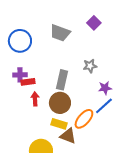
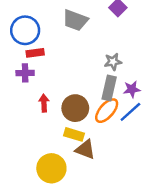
gray rectangle: (62, 80) -> (109, 88), moved
red rectangle: (28, 82) -> (35, 53), moved
orange ellipse: (84, 119) -> (107, 111), moved

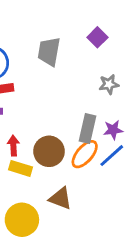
gray trapezoid: (75, 20) -> (49, 52), turned 80
gray star: (113, 62) -> (109, 84), moved
yellow rectangle: (74, 134) -> (20, 168), moved

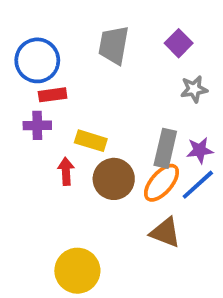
purple square: (97, 37) -> (179, 43), moved
yellow rectangle: (20, 168) -> (91, 141), moved
brown triangle: (60, 198) -> (165, 232), moved

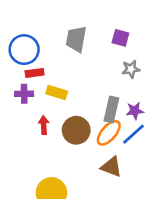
purple square: (179, 43) -> (120, 38), turned -30
yellow rectangle: (91, 141) -> (57, 93), moved

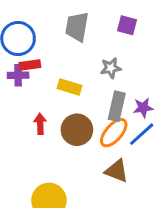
gray star: (131, 69) -> (111, 68), moved
yellow rectangle: (57, 93) -> (70, 87), moved
purple cross: (24, 94) -> (18, 75), moved

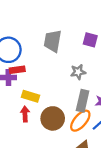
yellow rectangle: (70, 87) -> (31, 96), moved

